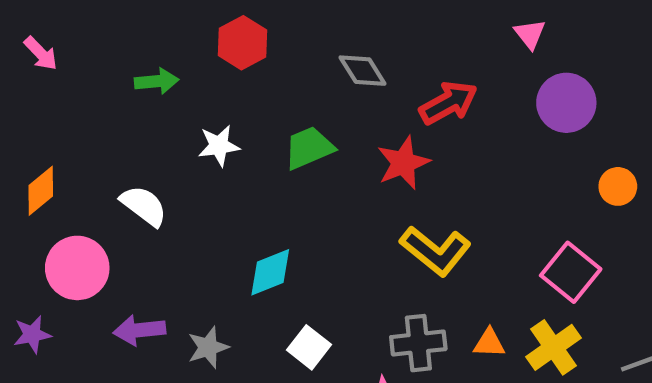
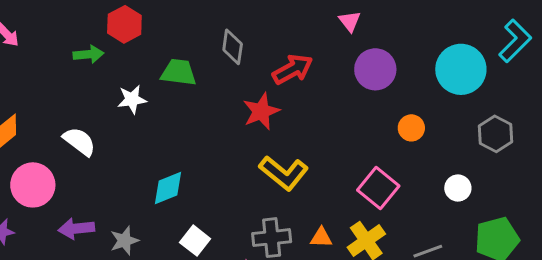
red hexagon: (242, 43) -> (124, 24), moved
gray diamond: (363, 71) -> (233, 47), turned 40
green trapezoid: (309, 148) -> (179, 72), moved, turned 30

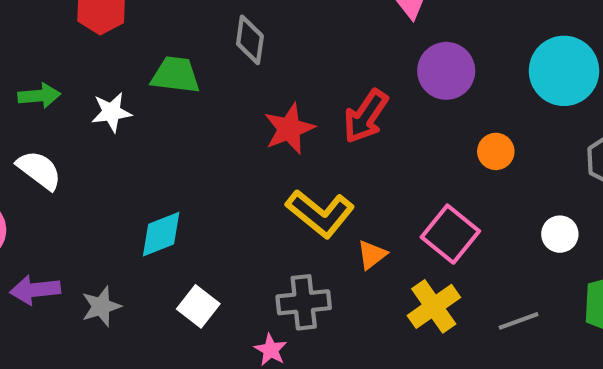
green arrow: (88, 54) -> (39, 96), moved
red arrow: (293, 69) -> (366, 116), moved, turned 153
orange triangle: (321, 238) -> (372, 255), moved, turned -40

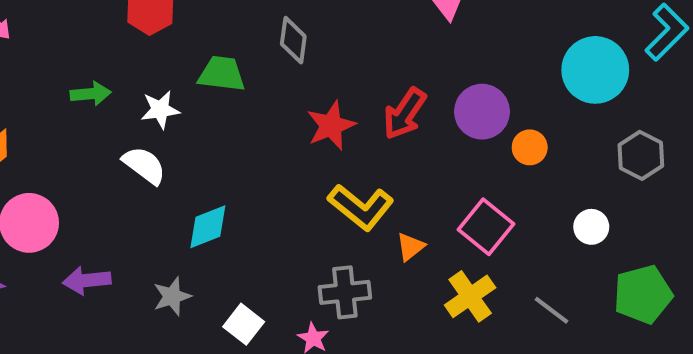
purple circle: (446, 71) -> (482, 112), moved
white semicircle: (39, 170) -> (144, 165), moved
gray star: (101, 306) -> (172, 296), moved
white square: (198, 306) -> (244, 324), moved
gray line: (519, 321) -> (552, 310), turned 57

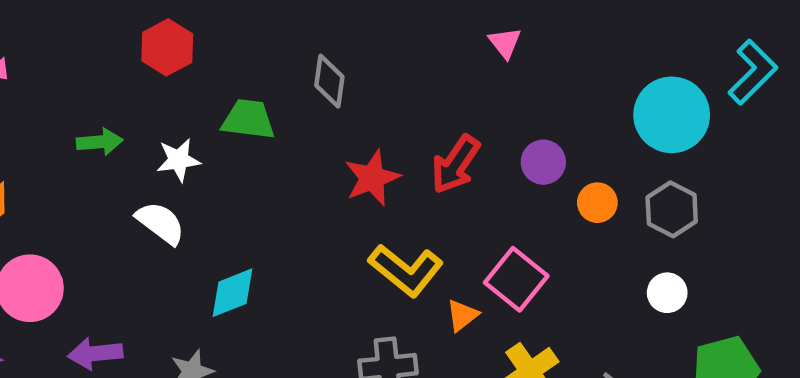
purple circle: (482, 112) -> (543, 162), size x0.7
gray hexagon: (641, 155) -> (672, 209), moved
pink square: (486, 227) -> (516, 279), moved

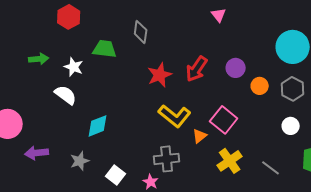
white star: (179, 160) -> (74, 67), turned 30

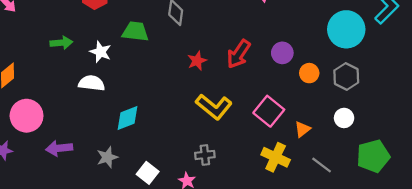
red star: (160, 75) -> (197, 61), size x0.7
white semicircle: (66, 95) -> (92, 83), turned -30
orange triangle: (200, 136) -> (302, 129), moved
gray cross: (167, 159) -> (205, 155), size x0.7
yellow cross: (230, 161) -> (276, 157), turned -30

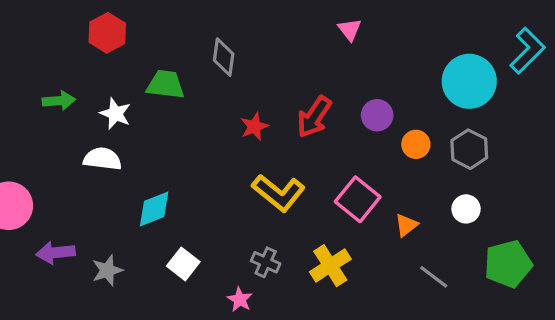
gray cross: (205, 155) -> (266, 262), turned 30
gray star: (107, 157) -> (107, 270), moved
yellow cross: (276, 157) -> (330, 266), moved, turned 32
white square: (148, 173) -> (183, 264), moved

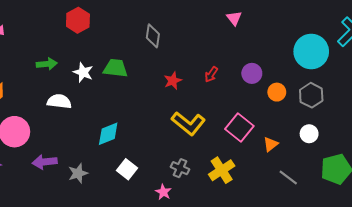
green trapezoid: (165, 85) -> (115, 68), moved
red arrow: (314, 117) -> (211, 74), size x0.6
white semicircle: (102, 159) -> (59, 101), moved

